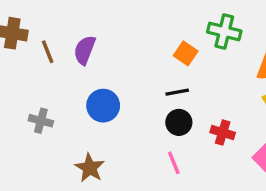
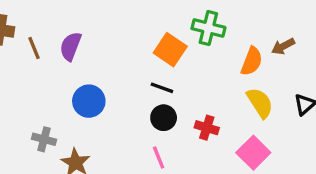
orange square: (186, 53) -> (170, 50), size x1.4
black line: (177, 92) -> (162, 88), turned 30
gray cross: (41, 121) -> (44, 139), moved

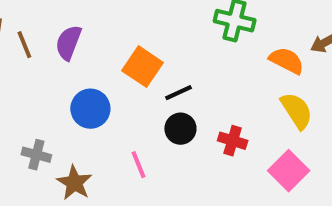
orange square: (170, 50) -> (142, 67), moved
orange semicircle: (252, 61) -> (287, 61), turned -84
black line: (162, 88) -> (178, 93), turned -45
pink line: (159, 158) -> (138, 165), moved

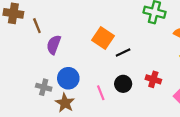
purple semicircle: (68, 43) -> (54, 45), moved
blue circle: (90, 109) -> (68, 78), moved
black circle: (180, 129) -> (123, 84), moved

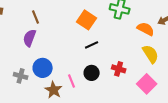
brown line: (37, 26) -> (36, 17), moved
orange square: (103, 38) -> (87, 20), moved
brown star: (65, 103) -> (54, 90), moved

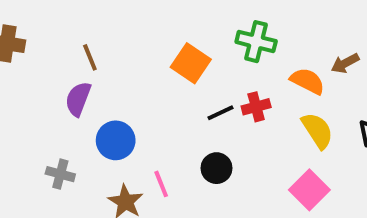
black line: (92, 45) -> (220, 113), moved
blue circle: (43, 68) -> (116, 140), moved
red cross: (119, 69) -> (256, 107), moved, turned -32
black circle: (92, 73) -> (217, 168), moved

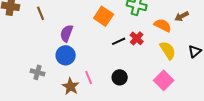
brown line: (90, 57) -> (41, 13), moved
purple semicircle: (78, 99) -> (67, 33), moved
red cross: (256, 107) -> (137, 38), turned -32
black circle: (217, 168) -> (120, 77), moved

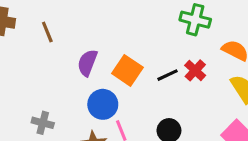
orange square: (104, 16) -> (127, 70), moved
blue circle: (66, 55) -> (103, 104), moved

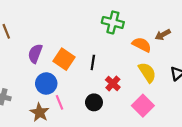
red cross: (195, 70) -> (113, 84), moved
black line: (167, 75) -> (93, 62), turned -56

